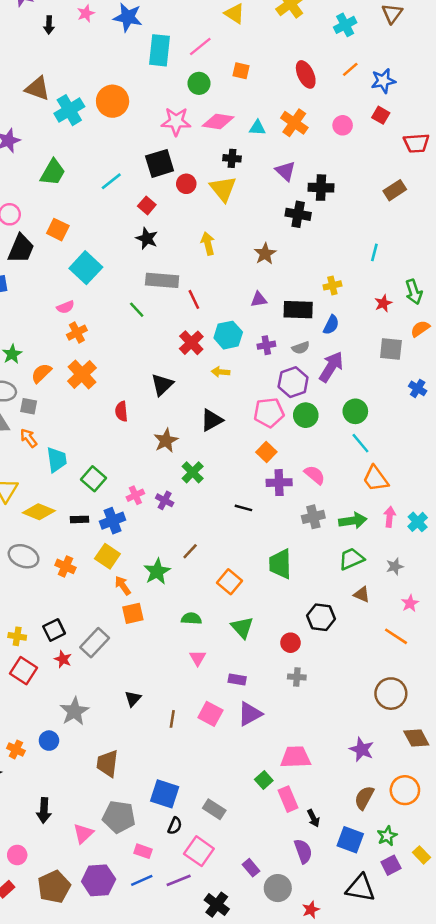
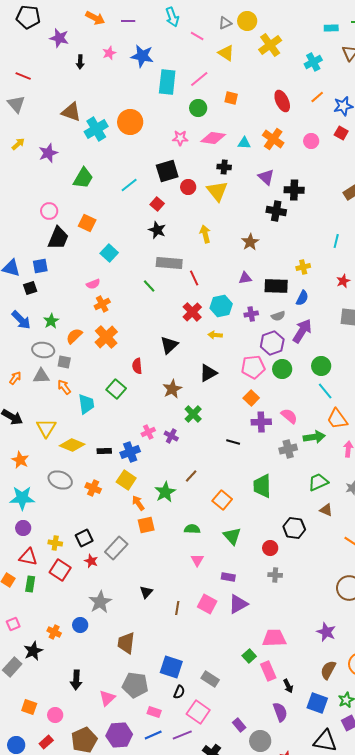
pink star: (176, 121) -> (180, 138), size x0.7
cyan square: (86, 268) -> (109, 253), size x0.7
green square: (93, 479) -> (116, 389), moved
green arrow: (353, 521) -> (314, 437), moved

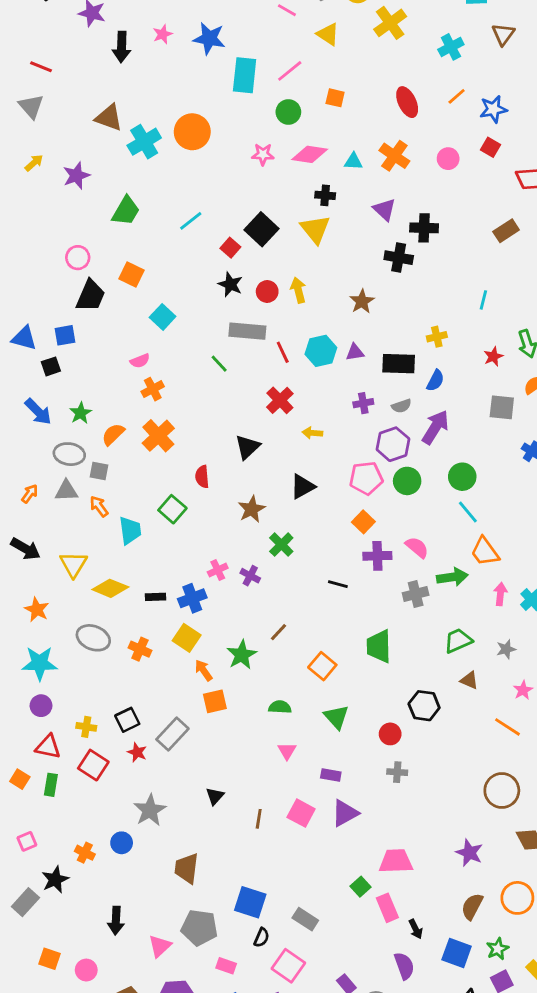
black arrow: (80, 62) -> (122, 47), size x1.5
black square: (167, 171) -> (262, 229), moved, turned -30
red circle: (188, 187) -> (267, 291), moved
cyan hexagon: (221, 306) -> (321, 351), moved

